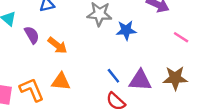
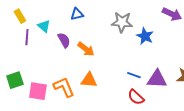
blue star: (126, 30) -> (145, 36), turned 30
blue line: (113, 76) -> (134, 75), turned -32

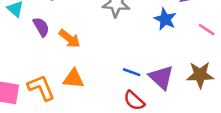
blue star: (145, 36) -> (165, 19), moved
purple triangle: (157, 79) -> (161, 77), turned 40

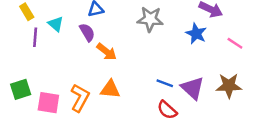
purple semicircle: (41, 27) -> (87, 32), moved
orange L-shape: (41, 88) -> (80, 98), turned 52

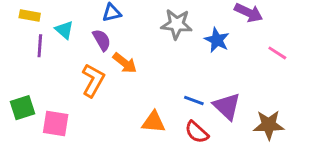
yellow rectangle: (27, 12) -> (30, 16), turned -49
blue star: (196, 34) -> (217, 40), moved
brown star: (229, 86) -> (269, 125), moved
orange triangle: (110, 89) -> (154, 122), moved
orange L-shape: (80, 98) -> (93, 80), moved

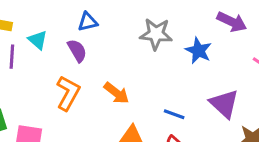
orange arrow: (125, 63) -> (117, 93), moved
purple triangle: (227, 106) -> (224, 104), moved

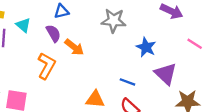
blue star: (198, 51) -> (146, 47), moved
orange arrow: (117, 93) -> (74, 47), moved

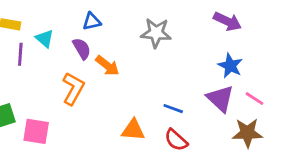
pink line: (195, 44) -> (255, 99), moved
blue star: (146, 47) -> (230, 66), moved

